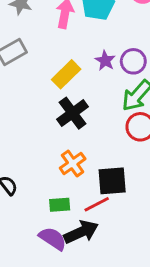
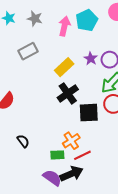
orange cross: (73, 163) -> (71, 141), moved
black square: (112, 181) -> (89, 113), moved

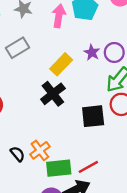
black cross: (68, 93) -> (53, 94), moved
orange cross: (71, 141) -> (40, 150), moved
green rectangle: (57, 155) -> (59, 168), size x1.5

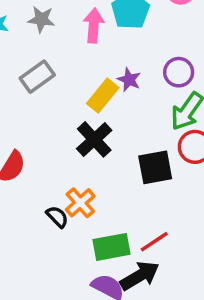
purple star: (92, 52) -> (129, 80), moved
orange cross: (40, 150) -> (80, 203), moved
black semicircle: (18, 154) -> (57, 217), moved

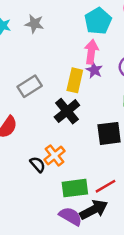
pink arrow: (94, 25) -> (91, 52), moved
gray rectangle: (37, 77) -> (30, 86), moved
yellow rectangle: (103, 96) -> (75, 80), turned -30

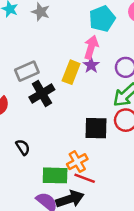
black cross: (67, 111) -> (42, 93), moved
orange cross: (55, 155) -> (77, 162), moved
red line: (105, 186) -> (85, 178), turned 42

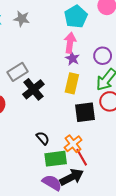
yellow rectangle: (71, 72) -> (72, 83), moved
black semicircle: (23, 147) -> (43, 138), moved
red line: (85, 178) -> (82, 157), turned 48

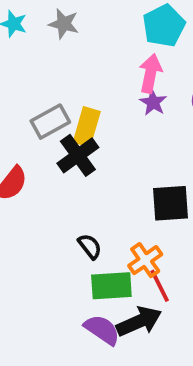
yellow rectangle: (72, 83) -> (87, 127), moved

